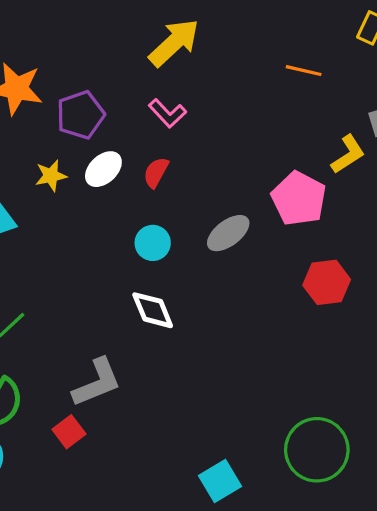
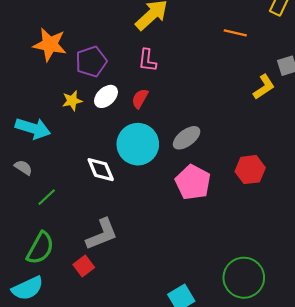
pink L-shape: (167, 113) -> (147, 60), turned 50
pink pentagon: (299, 199) -> (193, 182), moved
cyan circle: (153, 243) -> (138, 144), size x1.8
white diamond: (153, 310) -> (101, 170), moved

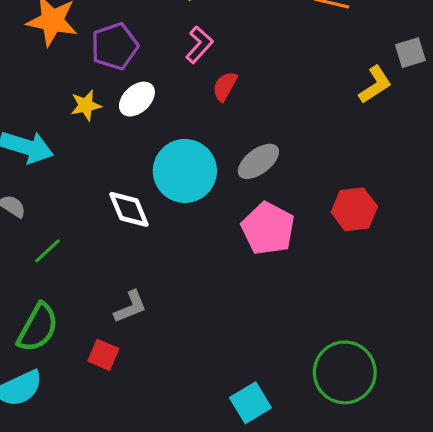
pink L-shape: (147, 60) -> (199, 45), turned -145
red semicircle: (140, 99) -> (225, 86), moved
gray L-shape: (102, 234) -> (131, 307), size x0.7
red square: (84, 266) -> (103, 355), turned -30

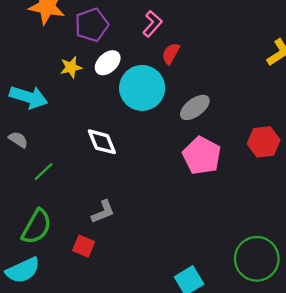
cyan circle: (185, 171) -> (142, 88), moved

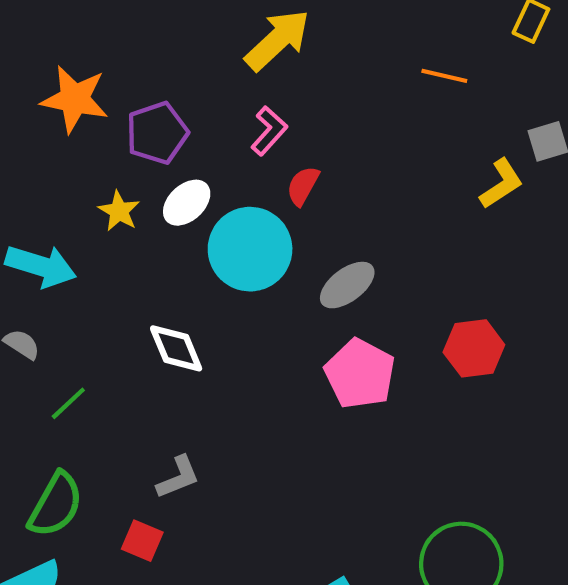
yellow star: (71, 67) -> (119, 211), turned -30

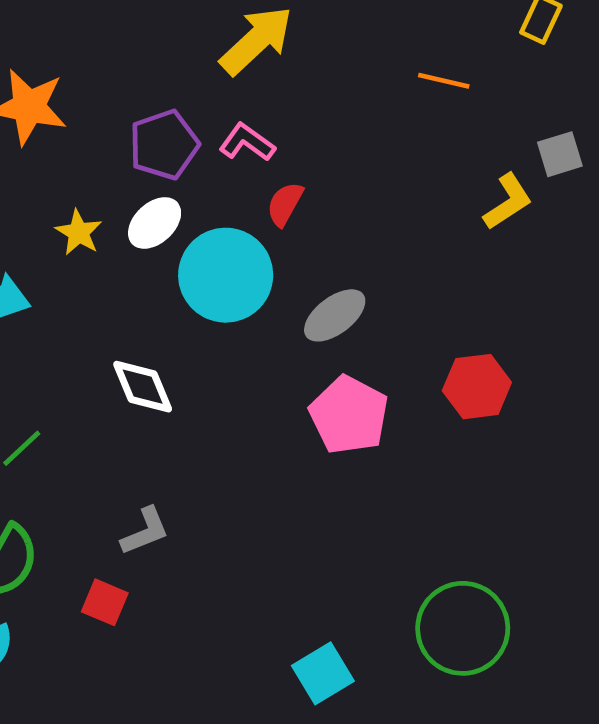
pink L-shape: (269, 131) -> (247, 142), turned -96
purple pentagon: (157, 133) -> (164, 145), moved

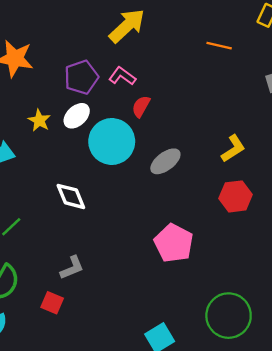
yellow L-shape: (508, 202) -> (233, 149), moved
pink pentagon: (349, 415) -> (174, 243), moved

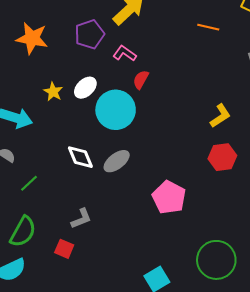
purple pentagon: (81, 77) -> (89, 34), moved
gray ellipse: (165, 161) -> (117, 161), moved

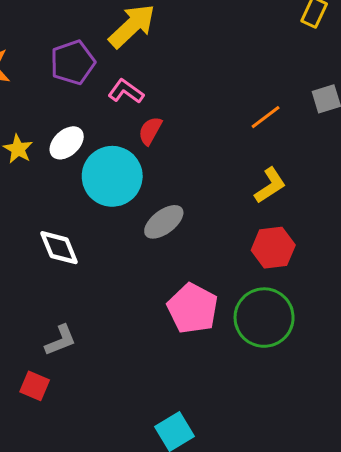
orange line: (208, 27) -> (266, 117), moved, turned -50
gray ellipse: (117, 161) -> (164, 222), moved
green circle: (216, 260) -> (264, 318), moved

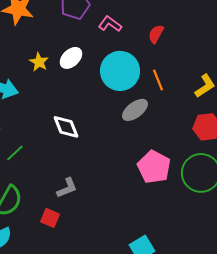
orange line: (266, 117) -> (158, 80), moved, turned -75
red semicircle: (150, 131) -> (156, 34), moved
cyan circle: (112, 176) -> (120, 71), moved

